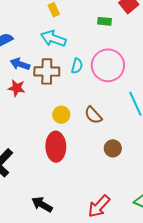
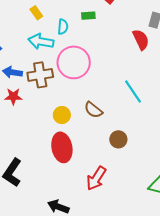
pink circle: (108, 65) -> (74, 62), moved
cyan semicircle: (77, 66) -> (63, 27), moved
red arrow: (99, 206) -> (96, 178), moved

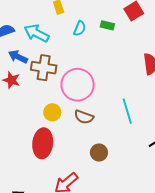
cyan arrow: (41, 41) -> (37, 33), moved
pink circle: (74, 62) -> (78, 85), moved
brown semicircle: (93, 110) -> (84, 117), turned -36

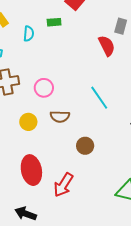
pink circle: (78, 85) -> (44, 88), size x0.6
red ellipse: (43, 143) -> (31, 170), moved

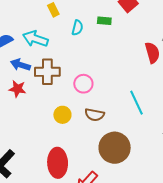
brown circle: (85, 146) -> (115, 148), size x1.8

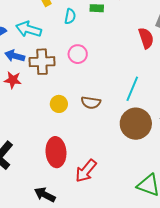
pink circle: (83, 84) -> (78, 54), moved
cyan line: (136, 103) -> (132, 89), turned 50
brown circle: (115, 148) -> (136, 124), moved

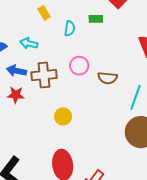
cyan arrow: (29, 29) -> (29, 43), size x0.7
brown semicircle: (91, 103) -> (108, 78), moved

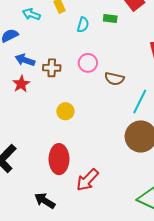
cyan arrow: (29, 43) -> (31, 14), moved
brown cross: (44, 75) -> (52, 68), size x0.7
red star: (16, 95) -> (21, 84), turned 30

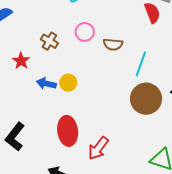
blue arrow: (25, 60) -> (46, 84), moved
brown cross: (52, 68) -> (49, 41), turned 36

